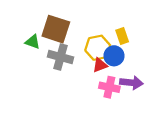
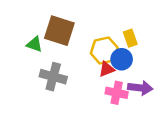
gray cross: (60, 57) -> (53, 77), moved

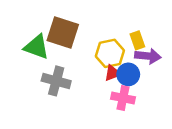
green triangle: (35, 44) -> (37, 47), size x1.5
blue circle: (122, 59) -> (128, 74), moved
purple arrow: (140, 88) -> (148, 56), moved

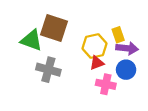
blue circle: (128, 74) -> (126, 70), moved

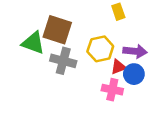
yellow rectangle: (118, 35) -> (118, 12), moved
red triangle: (97, 63) -> (118, 67), moved
gray cross: (48, 70) -> (63, 61), moved

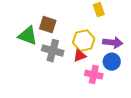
brown square: (57, 30) -> (48, 25), size x0.7
red triangle: (118, 67) -> (80, 56), moved

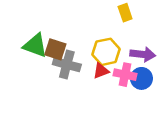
brown square: (48, 25) -> (55, 49), moved
pink cross: (94, 75) -> (125, 75), moved

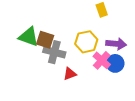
red triangle: (101, 71) -> (70, 74), moved
pink cross: (125, 75) -> (102, 60), turned 30

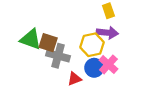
purple arrow: (116, 44) -> (107, 33), moved
blue circle: (115, 63) -> (94, 68), moved

